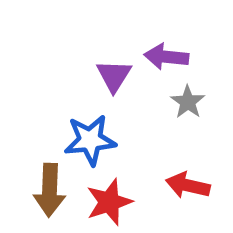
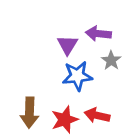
blue star: (90, 140) -> (77, 76), moved
red arrow: (188, 185) -> (97, 115), moved

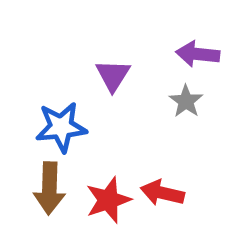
purple arrow: (98, 34) -> (198, 54), moved
blue star: (77, 76) -> (61, 127), moved

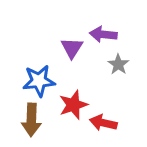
purple arrow: (198, 54) -> (103, 34), moved
red star: (108, 200) -> (73, 105), moved

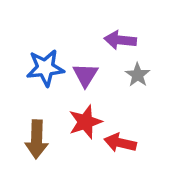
purple triangle: (72, 48) -> (85, 75), moved
blue star: (39, 81) -> (45, 68), moved

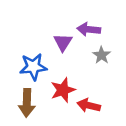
blue star: (45, 68) -> (33, 67), moved
purple triangle: (85, 75) -> (63, 42), moved

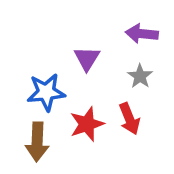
purple arrow: (89, 29) -> (142, 34), moved
red arrow: (89, 105) -> (129, 119), moved, turned -125

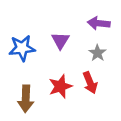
blue star: (46, 92) -> (22, 48), moved

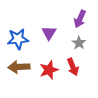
purple arrow: (99, 23) -> (80, 19), turned -72
brown arrow: (26, 99) -> (19, 67), moved, turned 85

